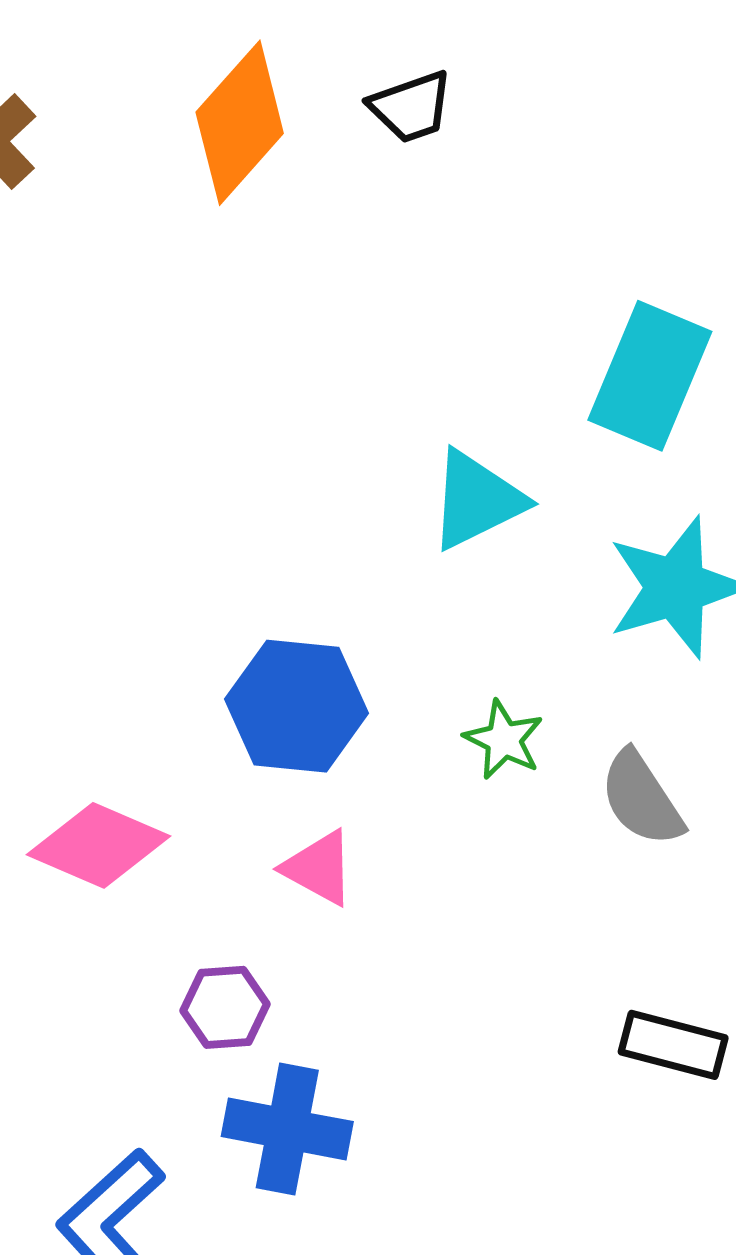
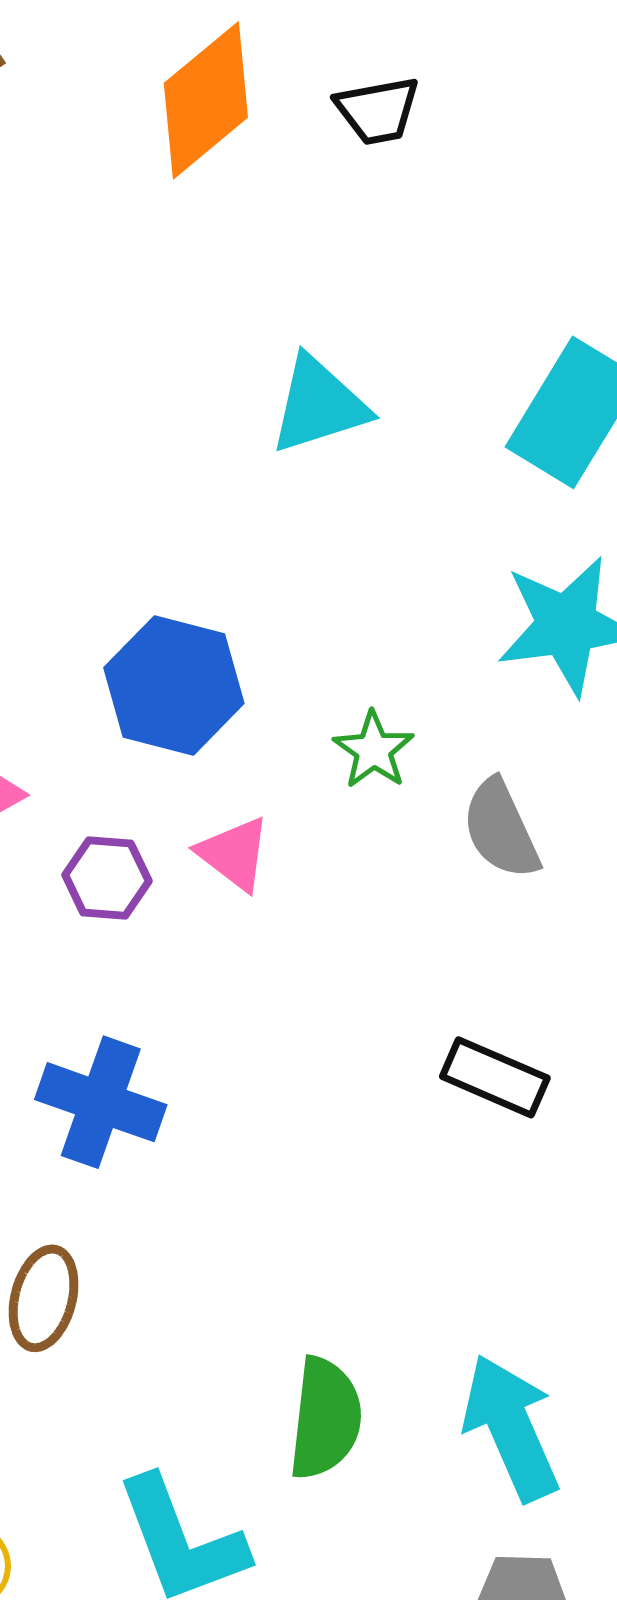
cyan triangle: (477, 500) -> (319, 405), moved
pink triangle: (319, 868) -> (234, 854), moved
purple hexagon: (225, 1007) -> (107, 878), moved

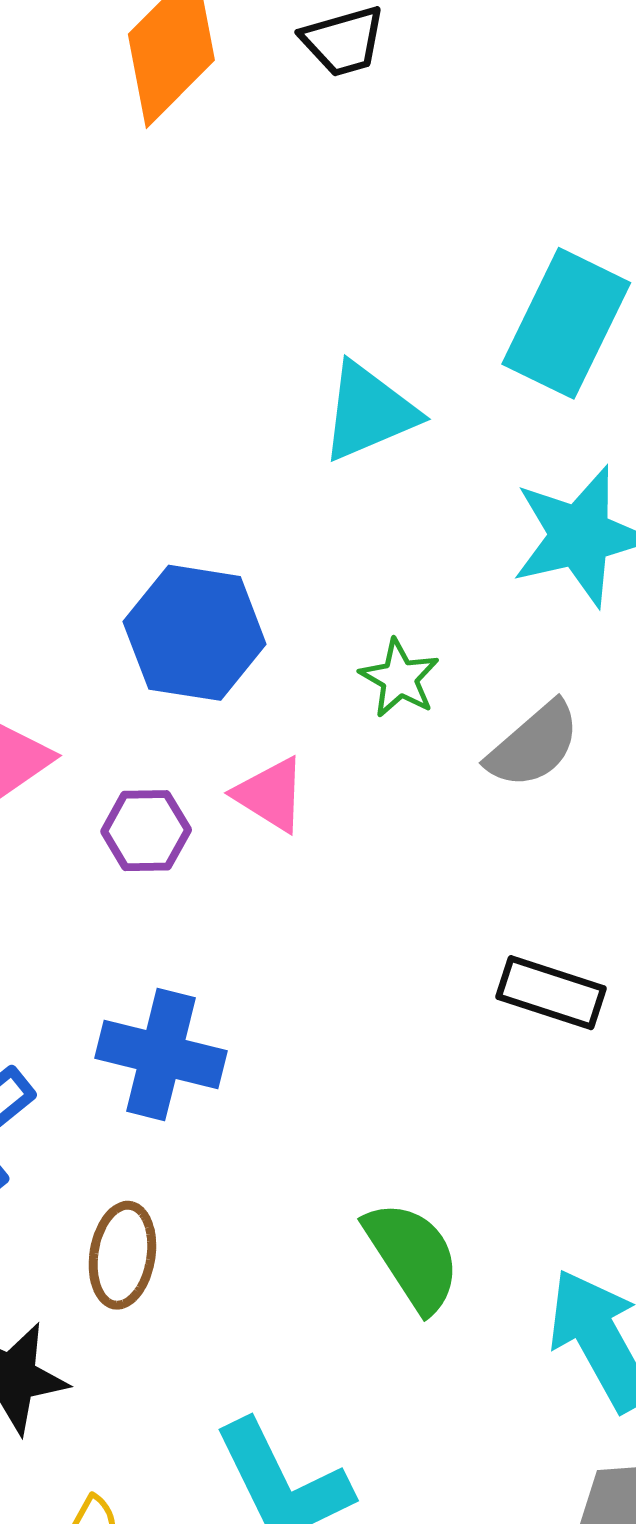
cyan triangle: (319, 405) -> (369, 412), moved
gray semicircle: (501, 829) -> (534, 745), turned -101
green semicircle: (325, 1418) -> (413, 1256), moved, turned -34

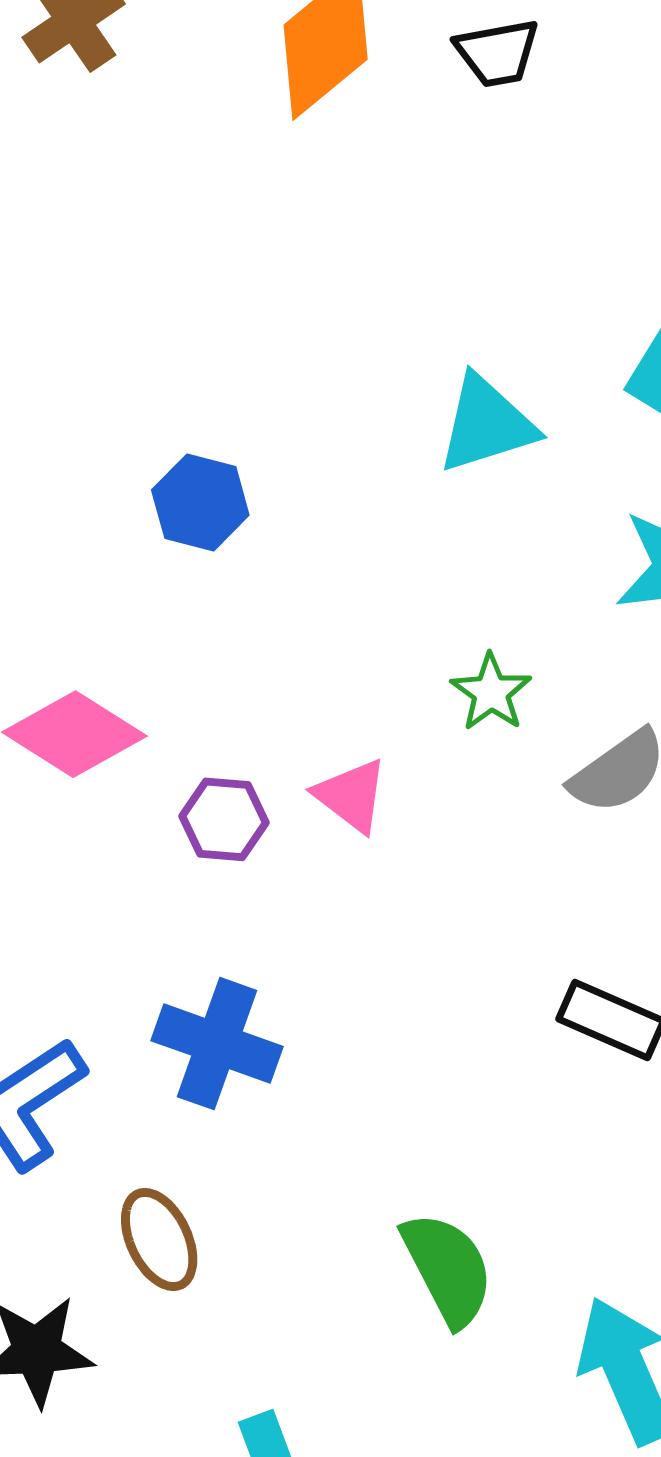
blue hexagon: (195, 633) -> (200, 502), moved, size x0.7
brown ellipse: (122, 1255) -> (159, 1240), turned -40

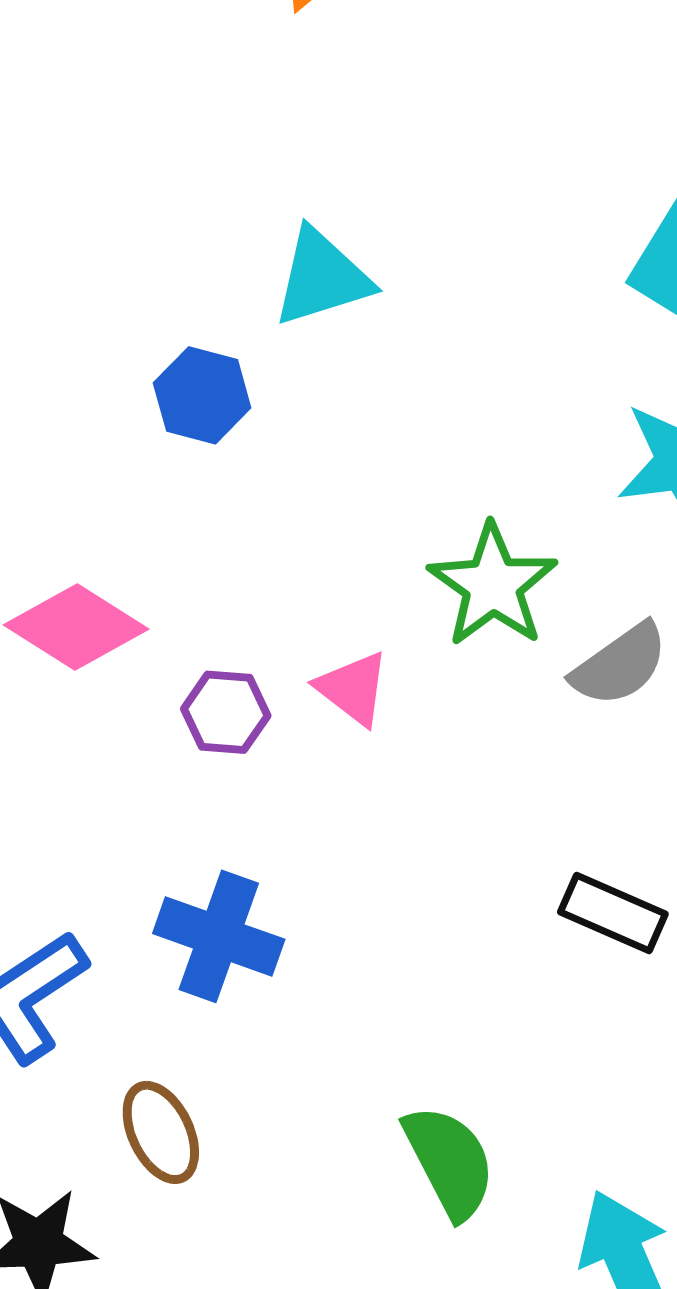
cyan triangle: (487, 424) -> (322, 278), moved
green star: (491, 692) -> (493, 585), size x1.6

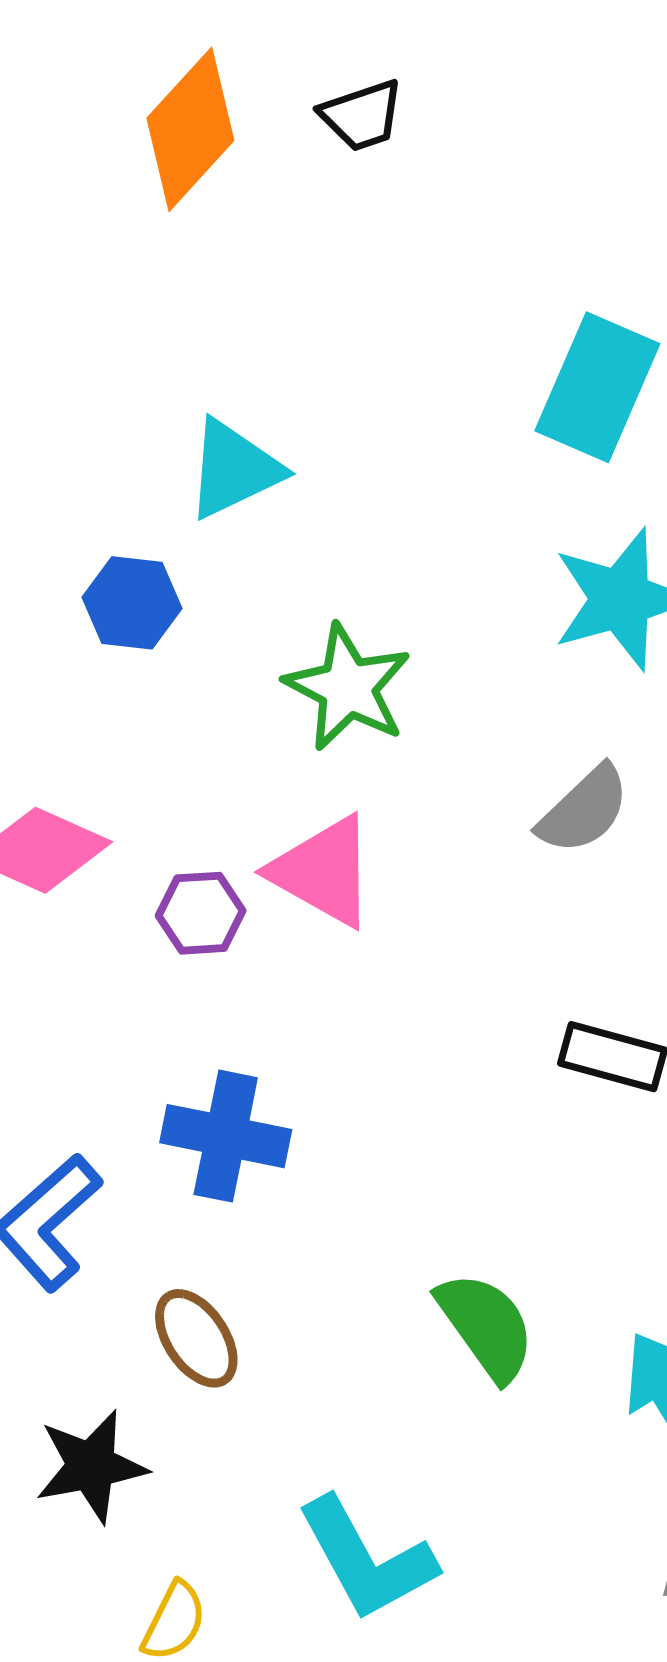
green star: (493, 585) -> (348, 688), moved
pink triangle: (353, 688) -> (323, 871), size x1.5

